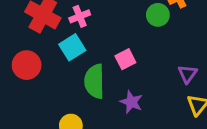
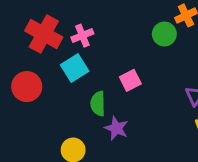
green semicircle: (94, 81) -> (98, 104), size x0.7
purple star: (131, 102) -> (116, 128), moved

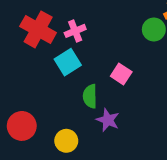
pink square: (130, 80) -> (121, 74), turned -30
red circle: (27, 87) -> (22, 126), moved

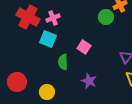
cyan square: (68, 62) -> (48, 39), turned -36
purple star: (108, 120) -> (89, 81), moved

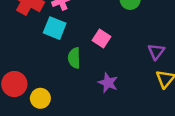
yellow circle: (47, 92) -> (40, 98), moved

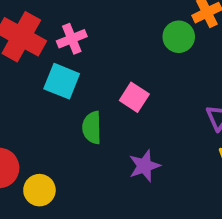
purple star: (108, 83) -> (144, 166), turned 30

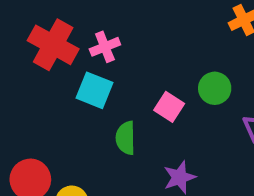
green circle: (179, 37) -> (215, 88), moved

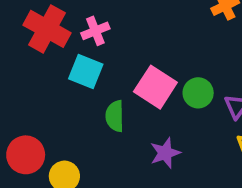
green circle: (215, 88) -> (198, 93), moved
pink square: (169, 107) -> (155, 87), size x1.5

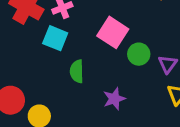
pink square: (155, 87) -> (113, 32), moved

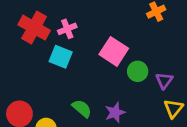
green semicircle: (77, 71) -> (82, 108), moved, turned 132

